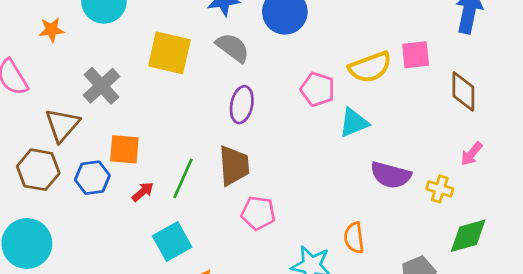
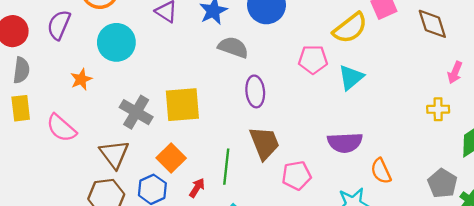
yellow square: (169, 53) -> (182, 105), moved
orange square: (124, 149) -> (171, 158), turned -32
purple semicircle: (391, 175) -> (345, 143), moved

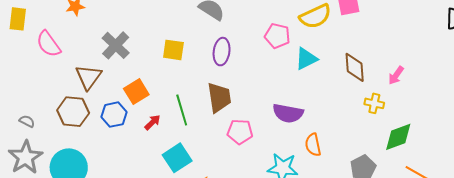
brown diamond: (432, 24) -> (355, 67), moved
yellow square: (182, 105) -> (173, 50), moved, size x0.7
green line: (226, 167) -> (182, 110), turned -36

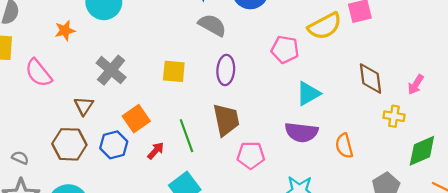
cyan triangle: (306, 59) -> (308, 94), moved
brown triangle: (88, 77) -> (84, 106), size x0.7
orange semicircle: (313, 145) -> (344, 146), moved

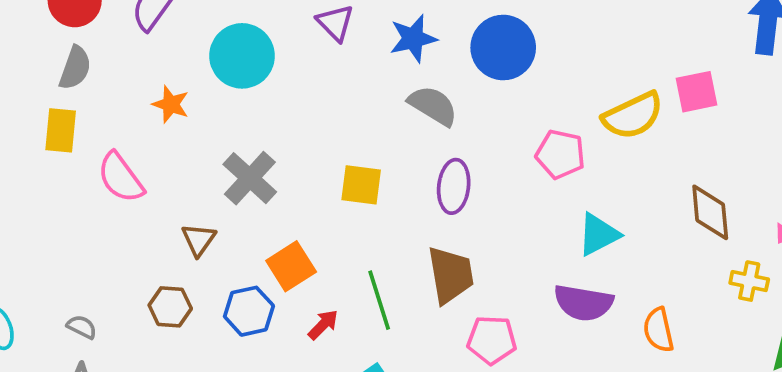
orange star: (65, 31) -> (171, 104), turned 30
brown hexagon: (69, 144) -> (170, 307), size x0.7

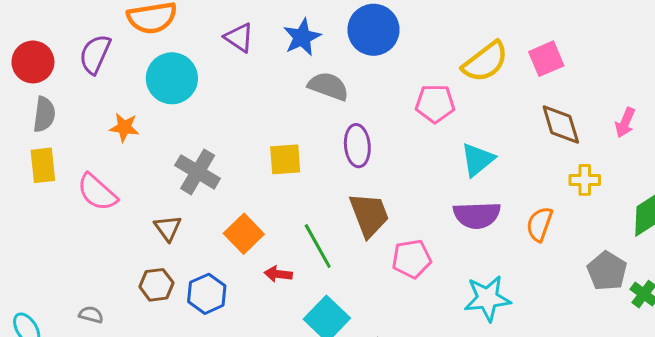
pink square: (697, 92) -> (546, 59), moved
yellow cross: (749, 281) -> (585, 180), moved
blue hexagon: (249, 311) -> (207, 294), moved
red arrow: (323, 325) -> (278, 274), turned -116
orange semicircle: (658, 330) -> (540, 224), turned 44

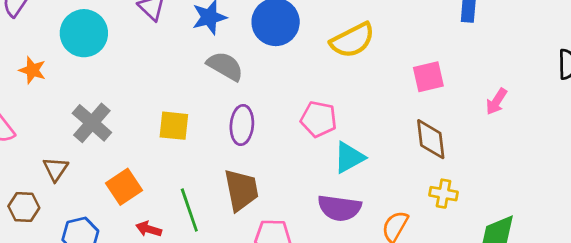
yellow semicircle: (485, 62) -> (352, 40), moved
pink pentagon: (435, 103) -> (319, 119), moved
pink arrow: (625, 123) -> (496, 102), moved
brown hexagon: (156, 285) -> (24, 207), moved

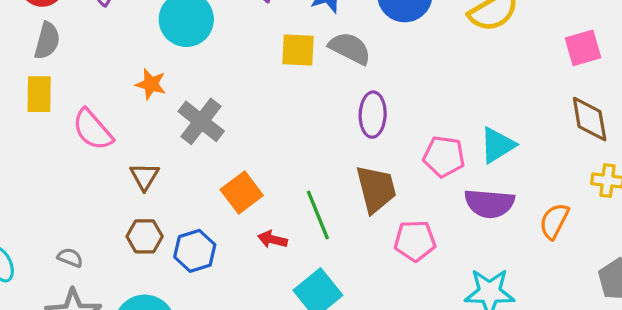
orange star: (32, 70) -> (151, 84), moved
pink pentagon: (319, 119) -> (444, 157), moved
yellow square: (174, 126) -> (298, 50), moved
brown triangle: (56, 169) -> (144, 176), moved
brown hexagon: (24, 207) -> (145, 236), moved

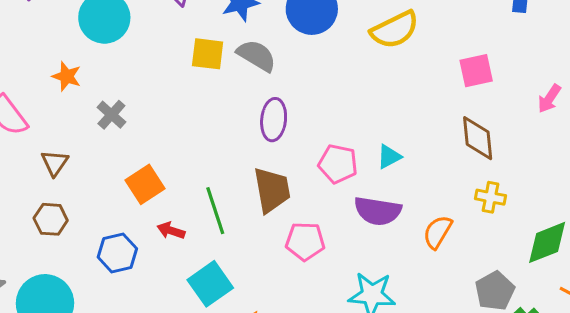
gray cross: (201, 121) -> (111, 115), size x0.7
cyan triangle: (497, 145) -> (389, 157), size x0.7
blue hexagon: (195, 251) -> (117, 253), moved

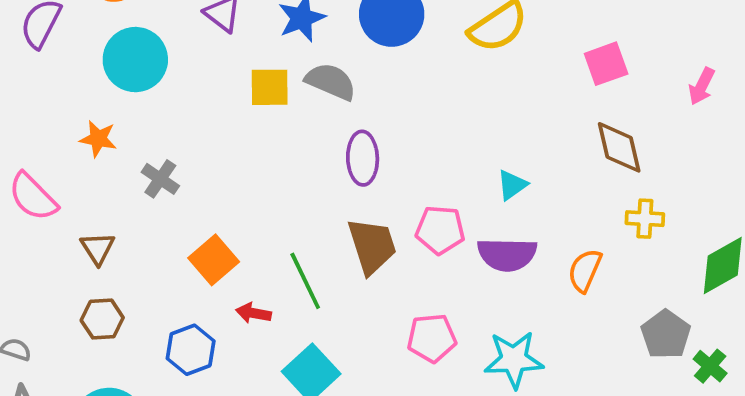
pink pentagon: (338, 164) -> (440, 230), moved
pink pentagon: (305, 241) -> (432, 338), moved

